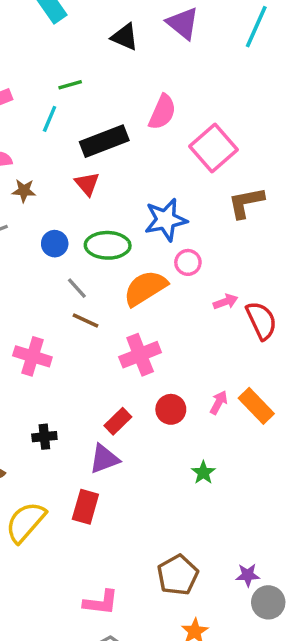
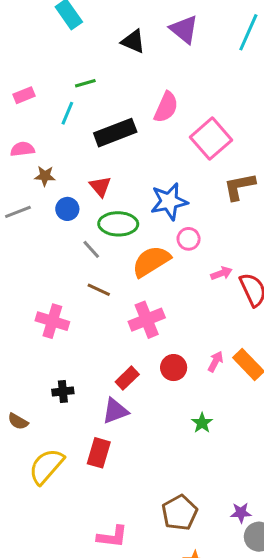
red triangle: (87, 184) -> (100, 186), moved
blue circle: (55, 244) -> (67, 209), moved
gray line: (77, 288) -> (91, 249), moved

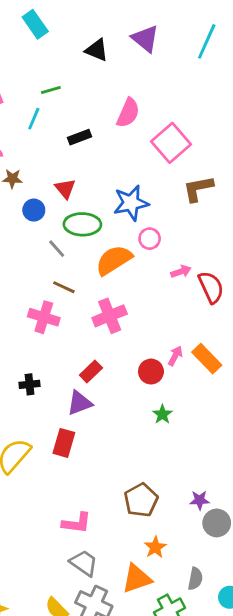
black rectangle: (115, 133) -> (80, 137), size x0.6
pink cross: (52, 321) -> (44, 317), moved
red circle: (174, 368) -> (151, 372), moved

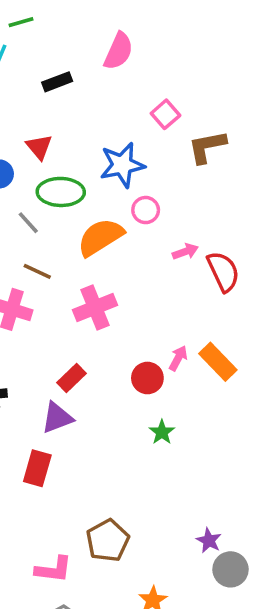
pink square: (171, 143) -> (165, 114), moved, size x0.6
brown pentagon: (141, 500) -> (108, 541), moved
purple star: (200, 500) -> (209, 541), turned 30

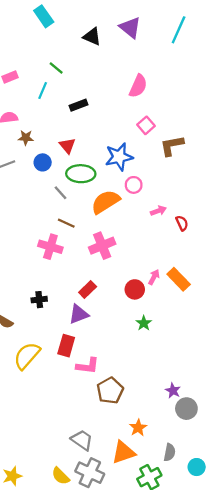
green line: (21, 22) -> (56, 68), turned 56
pink semicircle: (119, 51) -> (138, 86), moved
red semicircle: (223, 271) -> (182, 223), size x0.6
pink L-shape: (54, 569) -> (88, 366), moved

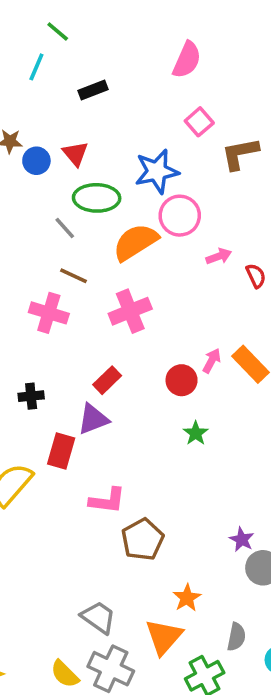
blue circle: (43, 162) -> (36, 161), moved
pink circle: (134, 185) -> (180, 216), size x1.5
red rectangle: (66, 346) -> (61, 451), moved
orange triangle: (124, 452) -> (164, 637), turned -30

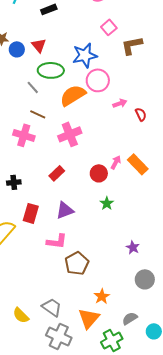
purple triangle: (93, 419) -> (65, 210), moved
purple star: (242, 539) -> (133, 247), moved
gray semicircle: (236, 637) -> (130, 318), turned -133
yellow semicircle: (65, 674) -> (21, 315), moved

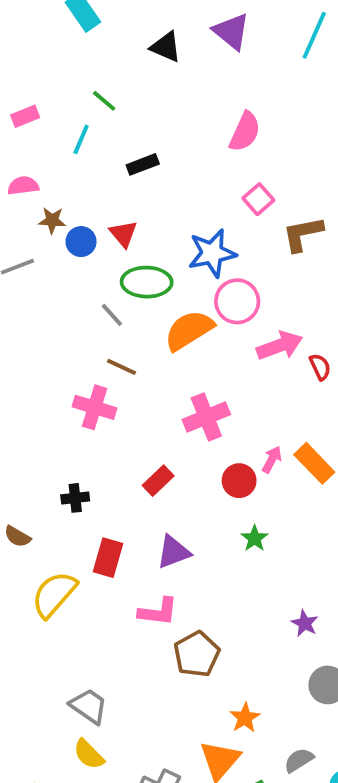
pink arrow: (120, 103) -> (280, 346), size x1.6
pink cross: (70, 134) -> (206, 417), moved
gray trapezoid: (52, 307) -> (89, 706), moved

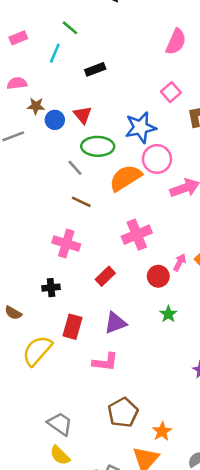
pink semicircle: (245, 132) -> (176, 42), moved
pink cross: (95, 407) -> (66, 243), moved
brown pentagon: (197, 654) -> (123, 412), moved

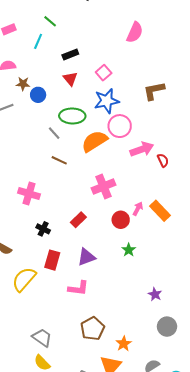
pink square: (171, 92) -> (104, 73), moved
red triangle: (83, 115) -> (70, 79), moved
pink cross: (66, 243) -> (29, 194), moved
black cross: (51, 288) -> (43, 229), moved, turned 32

